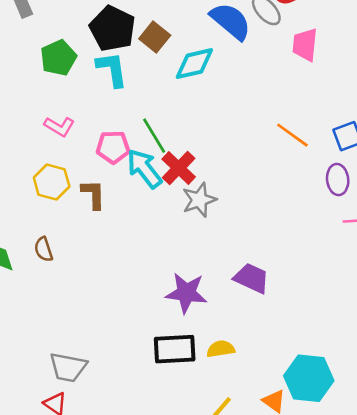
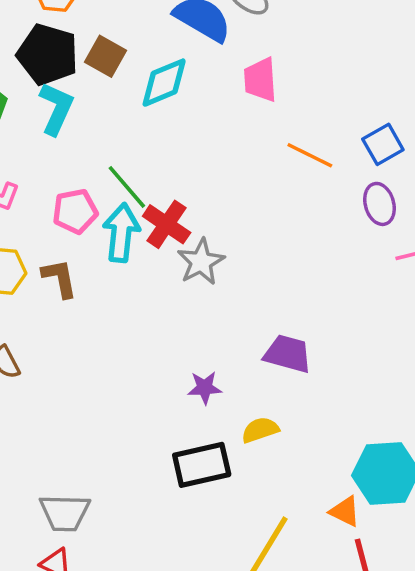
pink trapezoid: (305, 45) -> (260, 80), moved
cyan L-shape: (112, 69) -> (56, 109), turned 42
cyan arrow: (144, 168) -> (121, 233), turned 54
purple star: (186, 293) -> (205, 388), size x0.6
yellow semicircle: (221, 349) -> (260, 430), moved

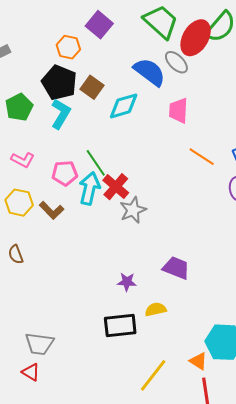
brown L-shape: (60, 278) -> (52, 210), turned 140

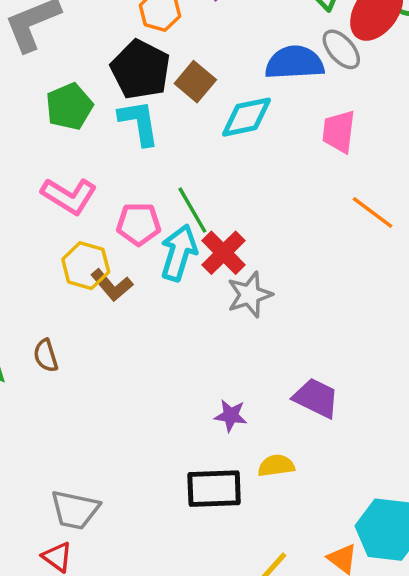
blue semicircle: (149, 72) -> (295, 63), turned -44
cyan L-shape: (61, 114) -> (139, 123), turned -44
pink L-shape: (23, 160) -> (69, 196), size x1.4
yellow hexagon: (19, 203) -> (86, 266), moved

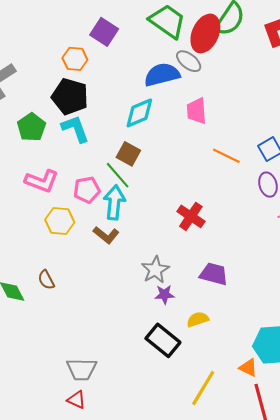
brown square: (195, 82) -> (128, 154), moved
red cross: (223, 253) -> (191, 216), moved
brown L-shape: (112, 285) -> (106, 235), moved
gray star: (250, 295) -> (155, 270), moved
black rectangle: (214, 489) -> (163, 340), turned 52

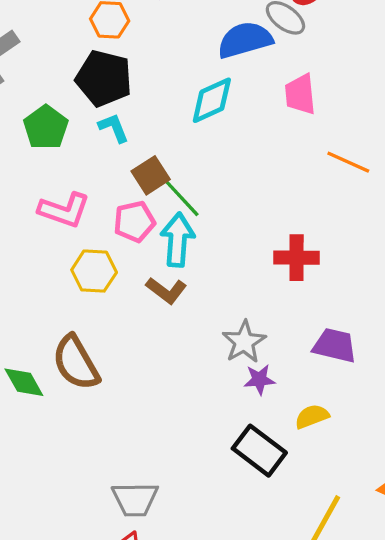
cyan L-shape: (75, 129) -> (114, 128), size x0.7
brown square: (128, 154) -> (151, 175), moved, turned 30
red cross: (191, 216) -> (297, 258), turned -32
brown semicircle: (46, 280) -> (76, 363), size x1.8

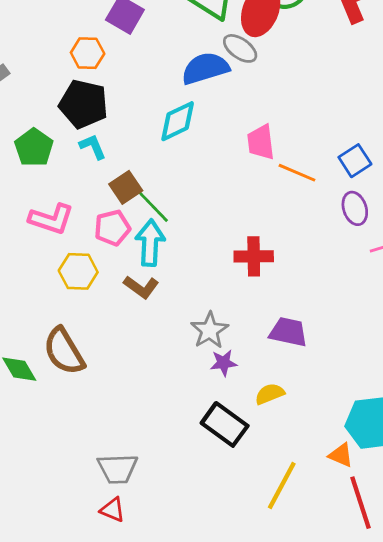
pink trapezoid: (300, 94) -> (261, 142), moved

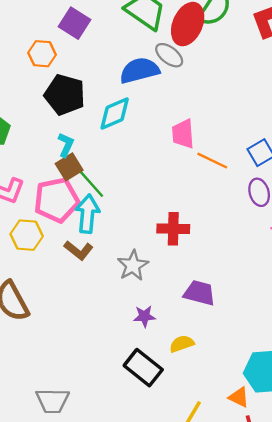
black pentagon: (83, 104) -> (65, 95), moved
cyan L-shape: (93, 147) -> (66, 145), moved, turned 45
pink pentagon: (112, 228) -> (57, 200), size x1.5
gray star: (210, 330) -> (133, 265), moved

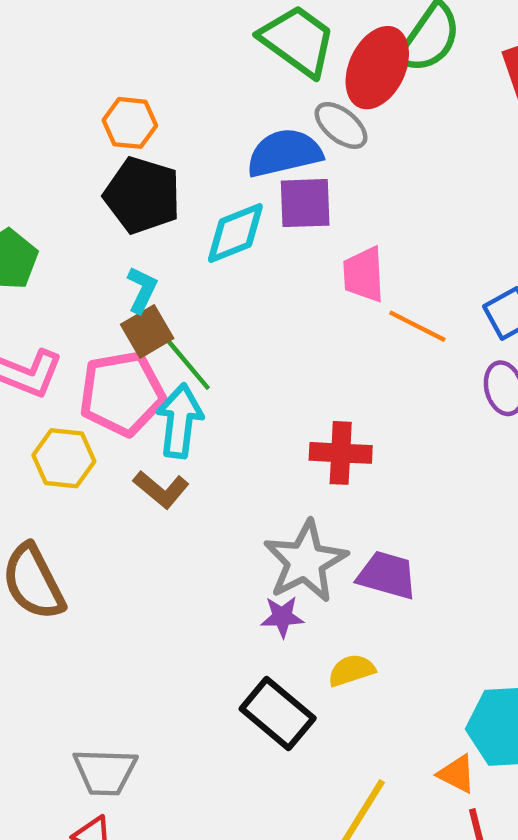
purple square: (74, 23) -> (305, 203), moved, turned -36
orange hexagon: (42, 54) -> (130, 123), moved
gray star: (133, 265) -> (305, 561), moved, size x1.4

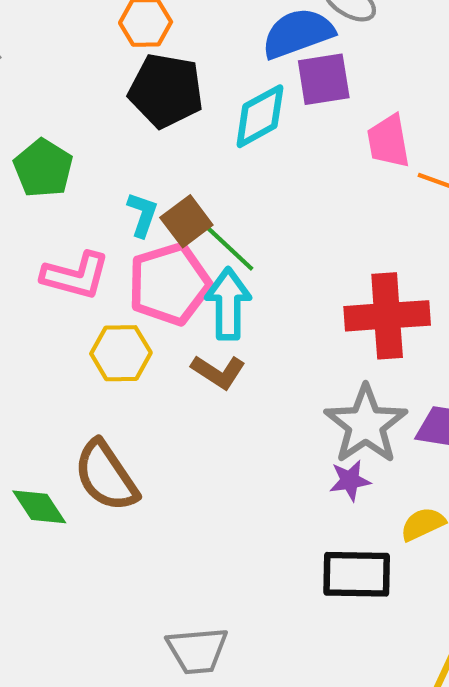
cyan L-shape: (142, 290) -> (142, 215), moved
red cross: (341, 453) -> (387, 316), size x1.4
black rectangle: (278, 714) -> (357, 574), turned -32

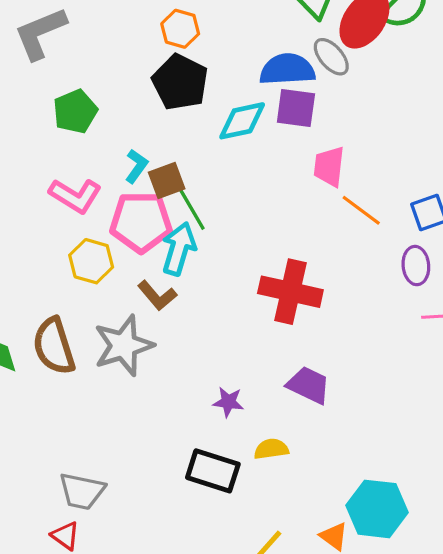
gray star: (366, 424) -> (124, 345), moved

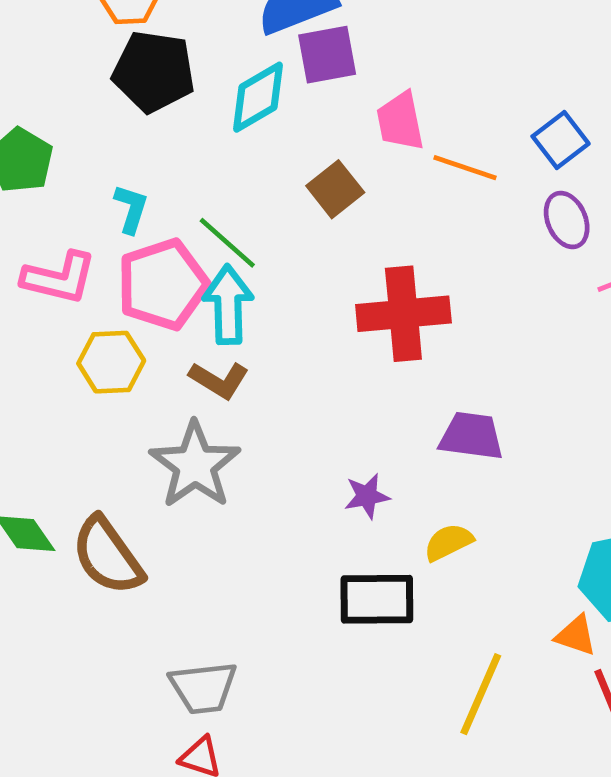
brown square: (167, 180) -> (335, 189), moved
brown semicircle: (54, 346) -> (108, 556), moved

